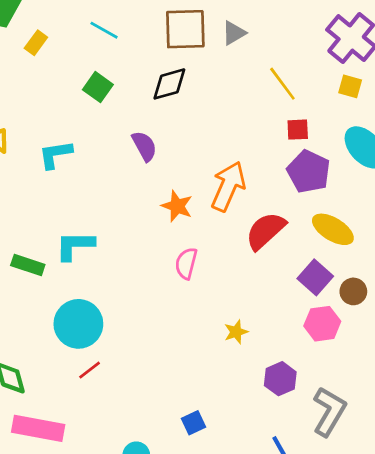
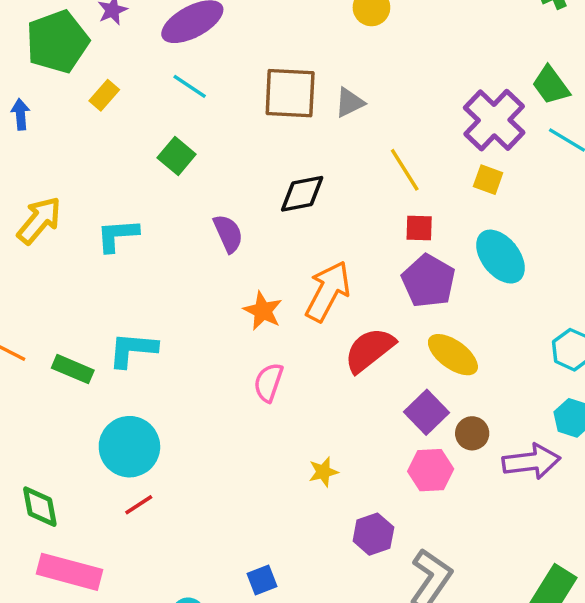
black diamond: (169, 84) -> (302, 194), moved

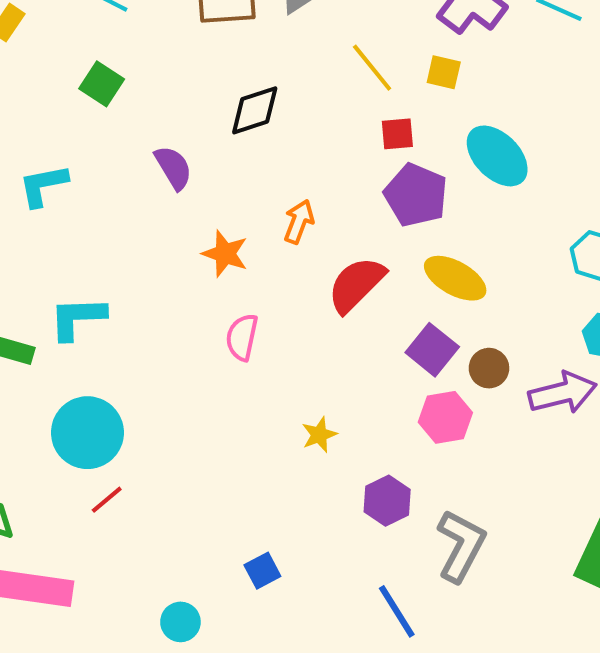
yellow square: (488, 180) -> (444, 72), moved
orange arrow: (328, 291) -> (299, 221), size x0.6

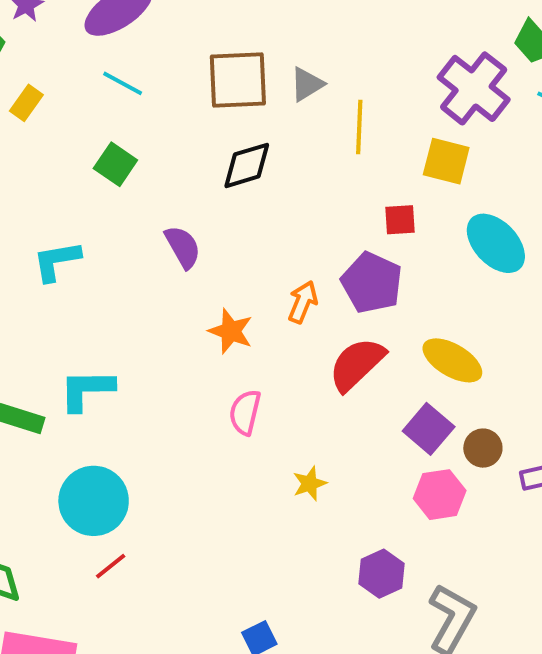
yellow line: (372, 68) -> (359, 127), moved, turned 40
yellow square: (444, 72) -> (446, 161), size x1.4
black diamond: (255, 110) -> (247, 165), moved
purple pentagon: (416, 195) -> (372, 283), moved
yellow star: (319, 435) -> (310, 483), moved

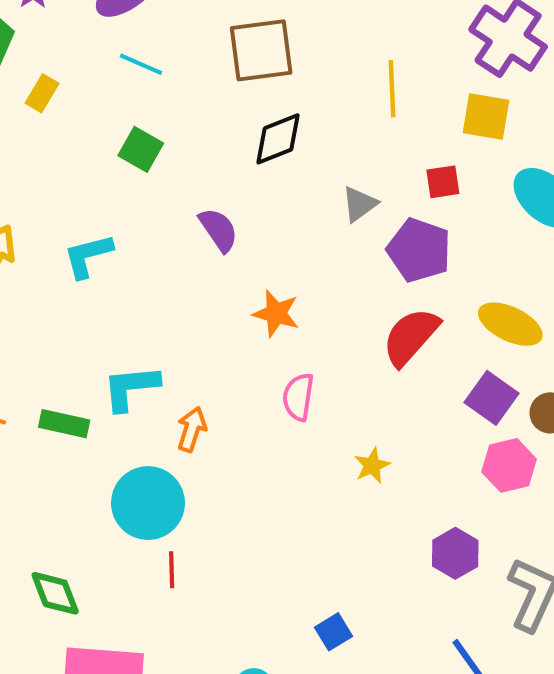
gray triangle: (307, 84) -> (359, 204), moved
orange arrow: (303, 302) -> (192, 429), moved
red line: (111, 566) -> (172, 570), turned -48

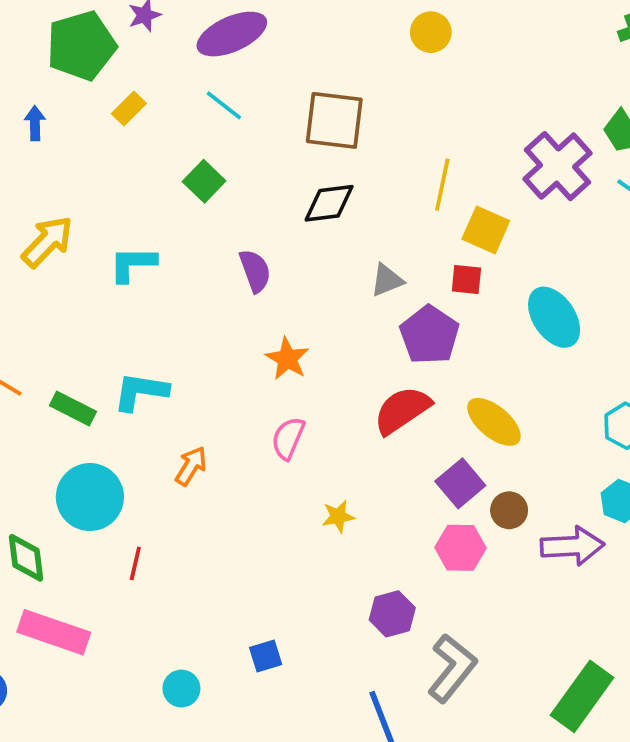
yellow square: (486, 117) -> (486, 230), moved
orange arrow: (192, 429) -> (191, 466), moved
cyan circle: (148, 503) -> (90, 497), moved

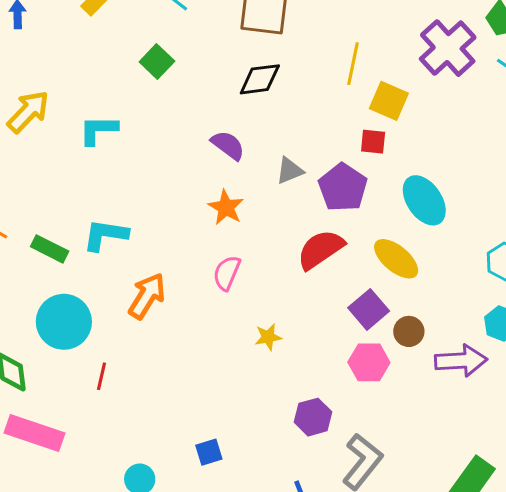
purple semicircle: (255, 271) -> (228, 145), moved, turned -33
gray triangle: (387, 280) -> (290, 171), moved
cyan ellipse: (554, 317) -> (424, 200), moved
orange arrow: (191, 466) -> (147, 296), size x1.4

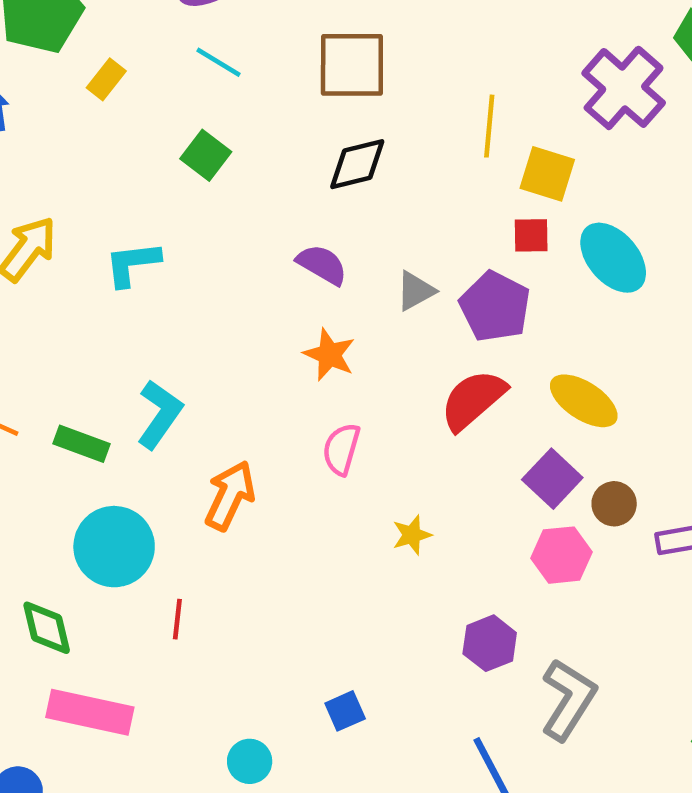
cyan ellipse: (424, 200) -> (613, 258), moved
cyan L-shape: (105, 235) -> (160, 414), turned 123

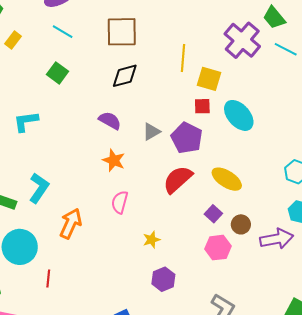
purple square: (552, 479) -> (213, 214), size x0.7
purple hexagon: (490, 643) -> (163, 279), moved

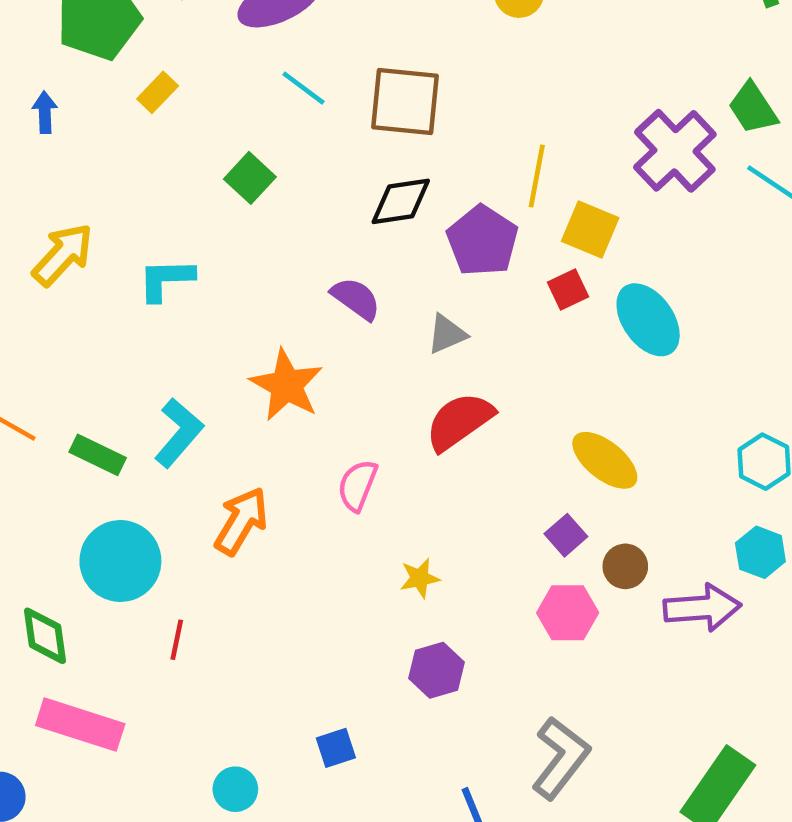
cyan line: (63, 32) -> (303, 88), moved
red square: (202, 106) -> (568, 290), turned -30
purple pentagon: (187, 138) -> (482, 241), moved
orange star: (114, 160) -> (287, 385), moved, size x1.4
red semicircle: (178, 179) -> (459, 421), moved

